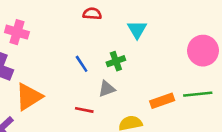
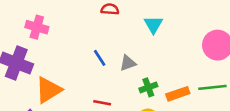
green cross: (116, 61) -> (148, 87), moved
gray triangle: (107, 89) -> (128, 63), moved

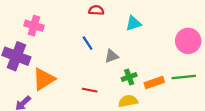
cyan triangle: (153, 25) -> (133, 23), turned 42
blue line: (100, 58) -> (88, 43), moved

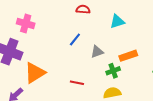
blue line: (88, 43) -> (75, 40), turned 72
orange rectangle: (154, 82) -> (128, 56), moved

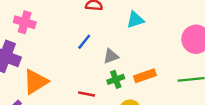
orange rectangle: (128, 56) -> (145, 76), moved
green cross: (113, 71) -> (116, 79), moved

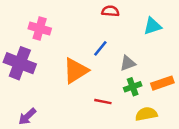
orange triangle: (36, 82) -> (76, 71), moved

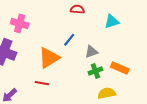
orange rectangle: (162, 83) -> (120, 68), turned 42
red line: (103, 102) -> (42, 83), moved

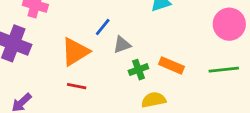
gray triangle: (91, 52) -> (122, 45), moved
red line: (42, 83) -> (77, 86), moved

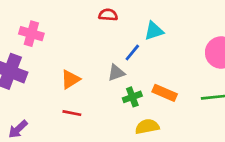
blue line: (103, 27) -> (132, 52), moved
orange triangle: (75, 52) -> (70, 79), size x0.7

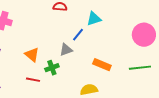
orange triangle: (70, 79) -> (32, 55), turned -49
green cross: (132, 97) -> (52, 68), moved

